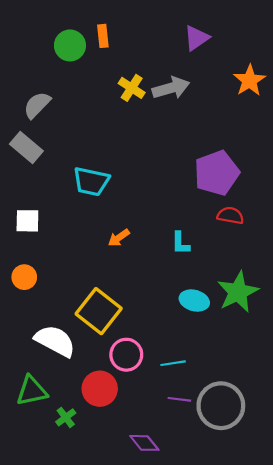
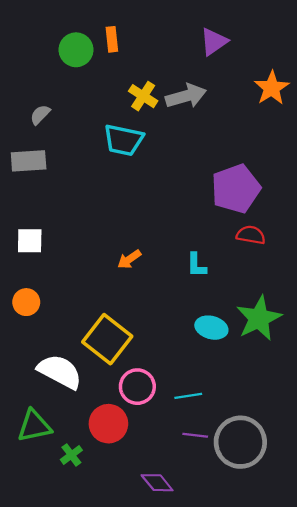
gray semicircle: (37, 105) -> (40, 115), size x0.7
gray rectangle: (26, 147) -> (29, 161), turned -44
cyan trapezoid: (91, 181) -> (123, 140), moved

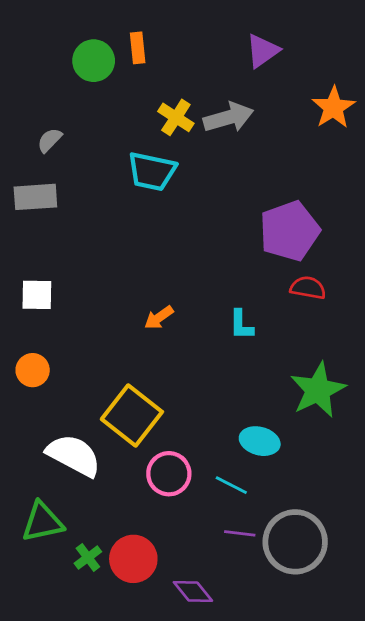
cyan ellipse: (211, 328) -> (260, 441), moved
cyan line: (188, 396) -> (231, 485), turned 36
red circle: (108, 424) -> (133, 559), moved

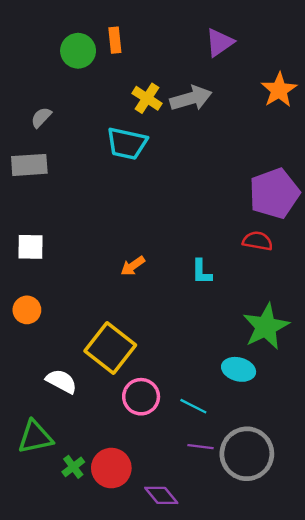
purple pentagon: (289, 231) -> (274, 193), moved
cyan ellipse: (260, 441) -> (239, 369), moved
white semicircle: (74, 455) -> (61, 381), size x0.7

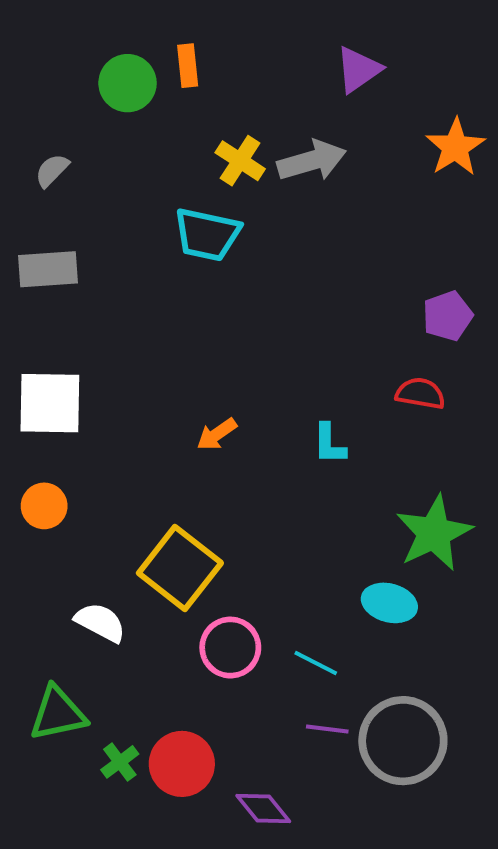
gray semicircle: (41, 117) -> (52, 170), moved
purple pentagon: (274, 193) -> (448, 316), size x0.6
white square: (30, 247) -> (50, 403), size x1.5

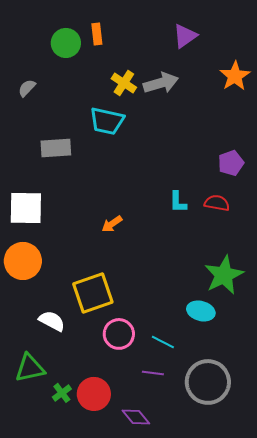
gray rectangle: (48, 269) -> (56, 148), moved
cyan L-shape: (329, 444) -> (178, 202), moved
orange circle: (44, 506) -> (23, 261), size x1.6
yellow square: (180, 568) -> (93, 293), turned 33
purple line: (327, 729) -> (153, 373), moved

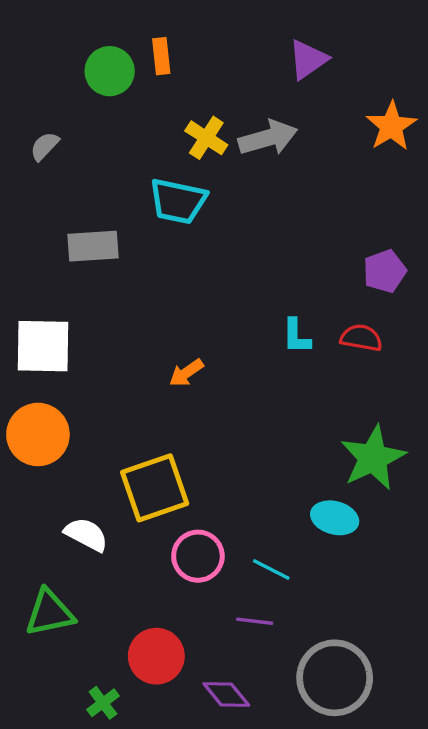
gray circle: (208, 382) -> (335, 678), moved
green cross: (62, 393) -> (103, 703), moved

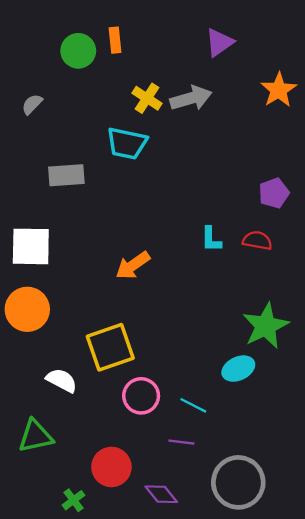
orange arrow: (186, 373) -> (133, 265), size x1.4
cyan ellipse: (335, 518) -> (238, 369), turned -40

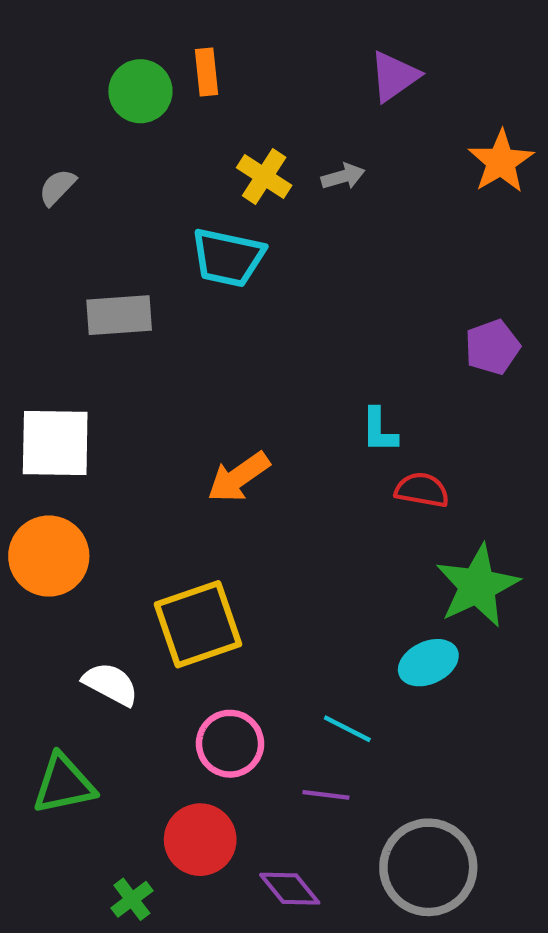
gray arrow: (191, 98) -> (343, 176), size x0.6
red semicircle: (257, 241) -> (422, 490), moved
pink circle: (141, 396) -> (230, 744), moved

